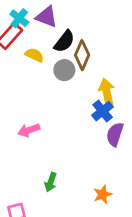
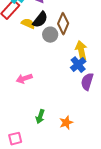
black semicircle: (64, 41) -> (40, 20), moved
orange star: (103, 194) -> (66, 123), moved

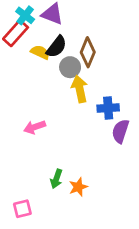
yellow arrow: (81, 51) -> (80, 89), moved
blue cross: (78, 65) -> (108, 108), turned 35
orange star: (66, 123) -> (78, 187), moved

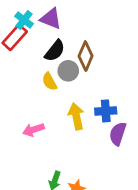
yellow semicircle: (40, 52) -> (49, 82), moved, turned -144
yellow arrow: (80, 89) -> (76, 116), moved

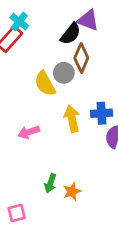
purple triangle: (51, 19) -> (88, 20), moved
black semicircle: (55, 51) -> (71, 34), moved
yellow semicircle: (49, 82) -> (45, 84), size x1.4

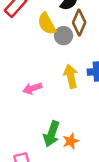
yellow semicircle: (45, 84) -> (47, 24), moved
green arrow: (50, 183) -> (52, 134), size x1.5

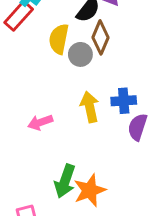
yellow semicircle: (47, 24) -> (59, 39), turned 40
orange star: (71, 141) -> (90, 190), size x1.5

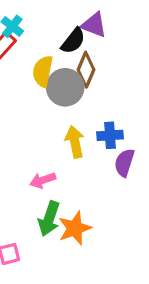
gray circle: (80, 54) -> (65, 87), size x1.5
pink arrow: (40, 122) -> (43, 180), moved

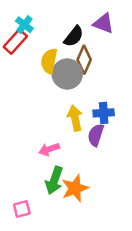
purple triangle: (94, 25) -> (104, 23), moved
purple semicircle: (124, 163) -> (96, 135), moved

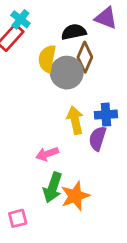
black semicircle: (74, 36) -> (74, 32), turned -140

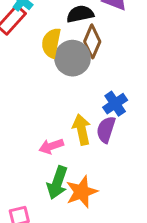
blue cross: (106, 115) -> (115, 104), turned -30
yellow arrow: (75, 120) -> (82, 130), moved

